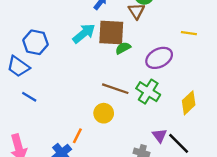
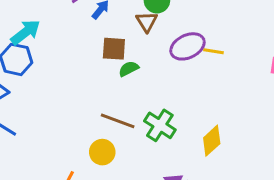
cyan arrow: (84, 33) -> (25, 32), moved
brown square: (111, 33) -> (114, 49), size x0.7
purple ellipse: (159, 58) -> (187, 46), moved

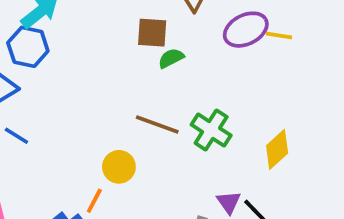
yellow circle: (102, 152) -> (119, 167), moved

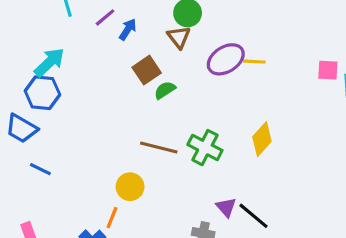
brown square: (152, 33) -> (147, 70), turned -32
yellow diamond: (277, 149) -> (262, 139), moved

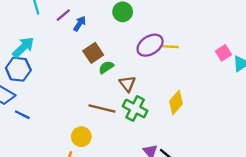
brown triangle: (179, 37) -> (127, 84), moved
pink square: (328, 70) -> (223, 53), turned -35
blue line: (40, 169) -> (22, 115), moved

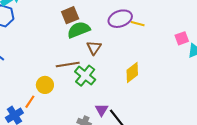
green semicircle: (106, 67) -> (79, 30), size x1.6
green cross: (135, 108) -> (85, 76), moved
brown line: (102, 109) -> (68, 64), turned -35

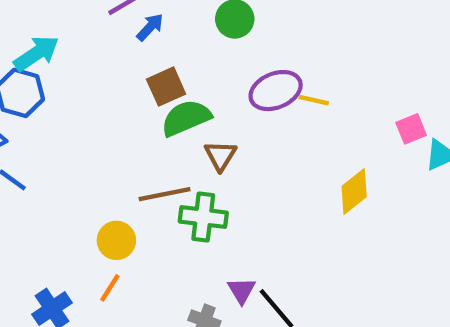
yellow diamond: (132, 72) -> (354, 192), moved
green cross: (85, 76) -> (203, 217), turned -30
orange line: (30, 102) -> (110, 288), moved

